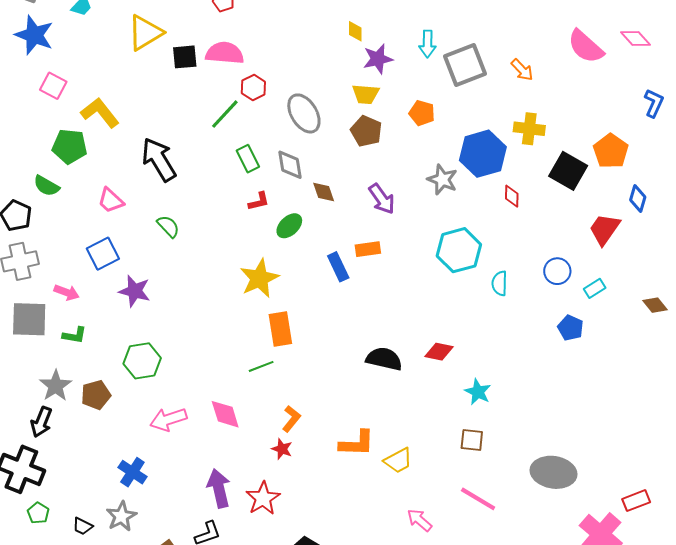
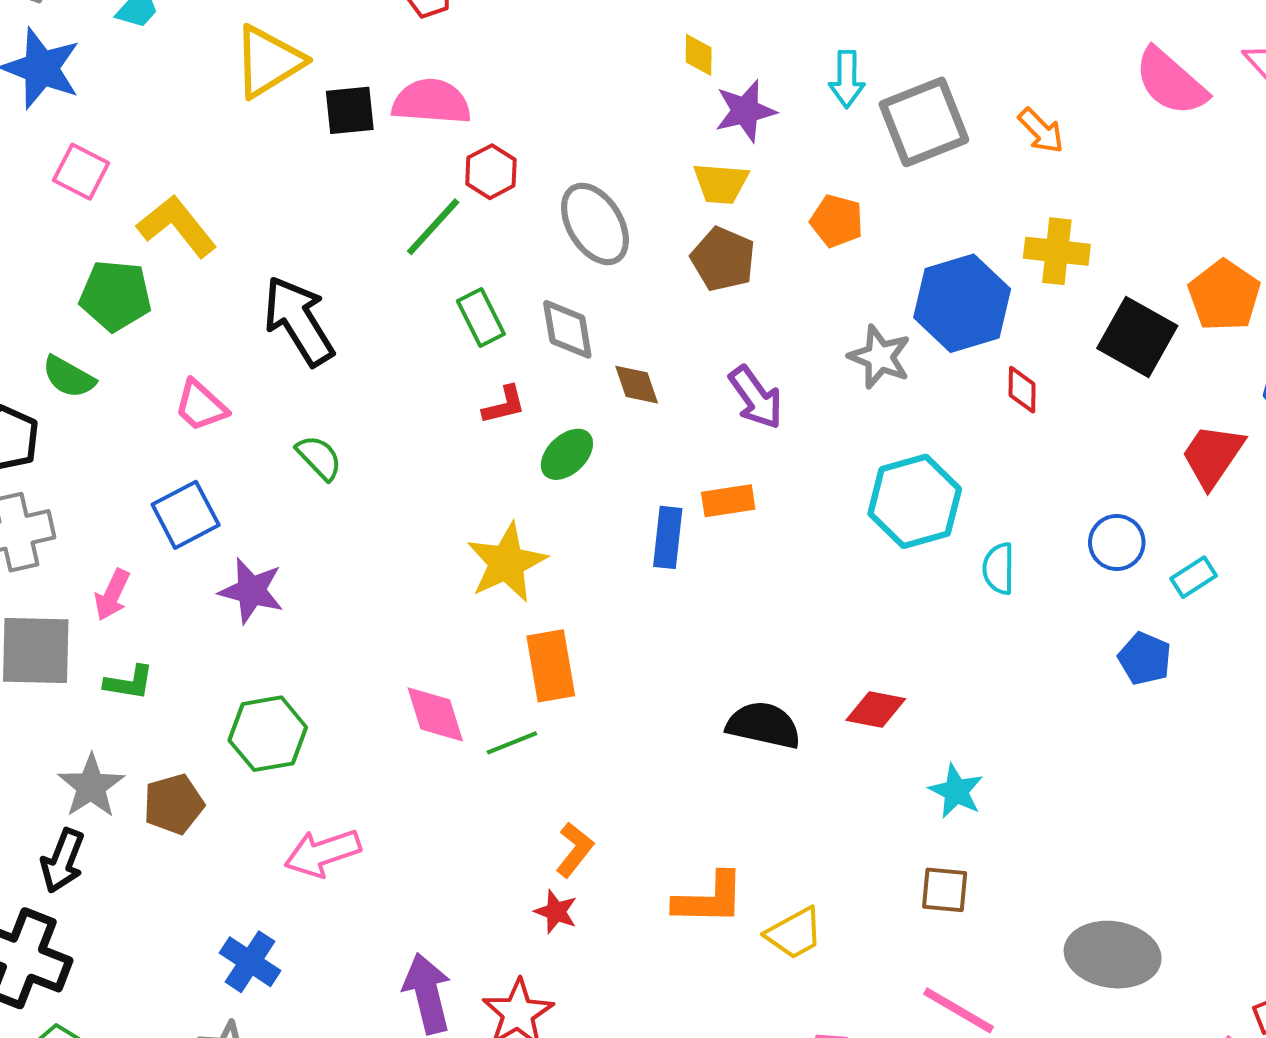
blue rectangle: (338, 267) -> (668, 537), turned 32
pink arrow: (67, 292) -> (112, 595), turned 95
pink diamond: (225, 414) -> (435, 714), moved

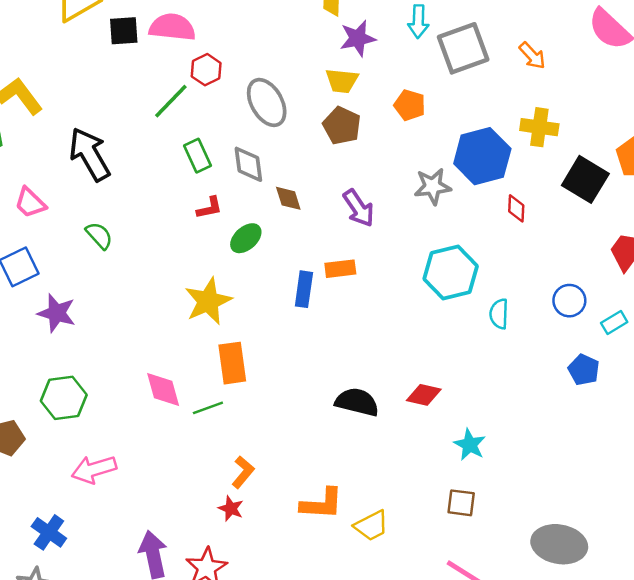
gray star: (880, 357) -> (433, 186), turned -30

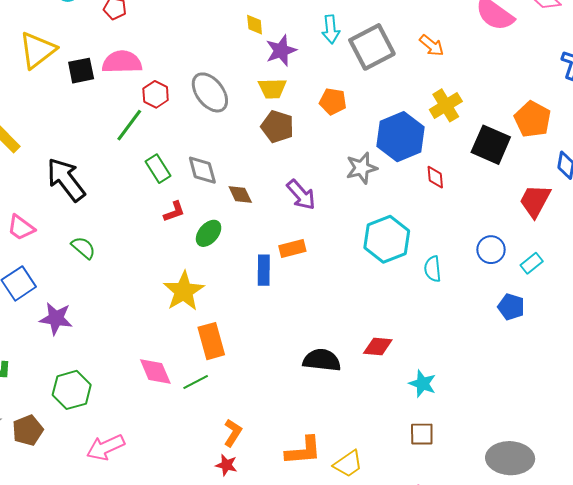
gray ellipse: (267, 102) -> (210, 92), moved
yellow cross: (539, 127) -> (446, 105), turned -32

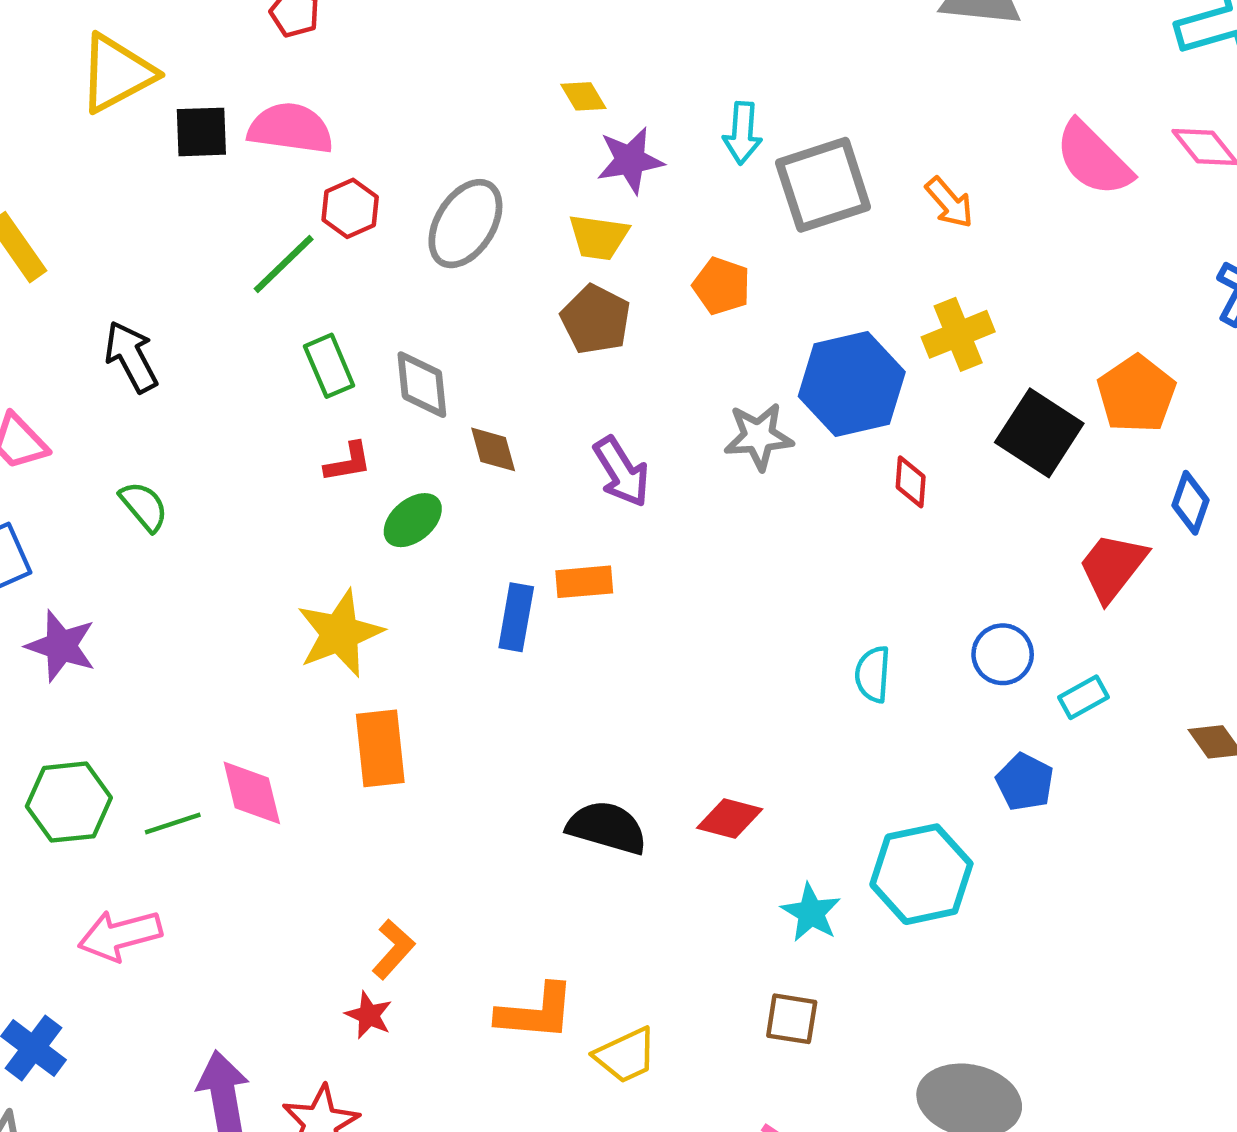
yellow diamond: (255, 25) -> (583, 96), turned -35
gray ellipse: (210, 92) -> (465, 224), turned 60
black arrow: (66, 180) -> (131, 357), size x0.7
cyan hexagon: (387, 239) -> (921, 874), moved
green line: (196, 382) -> (173, 824), moved

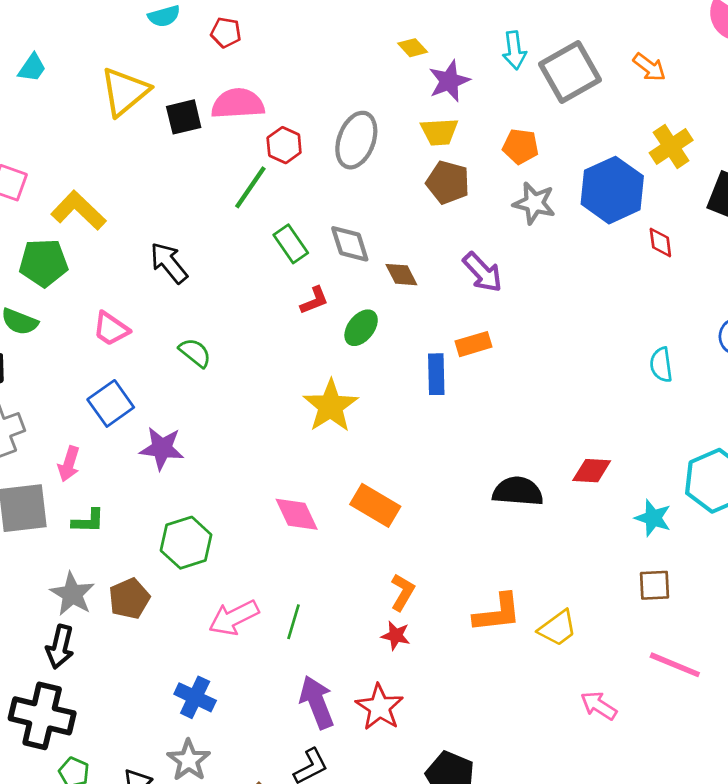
gray star: (759, 436) -> (534, 203), moved, turned 30
orange rectangle: (380, 748) -> (375, 505), moved, turned -42
green line: (173, 824) -> (294, 622), moved, turned -44

